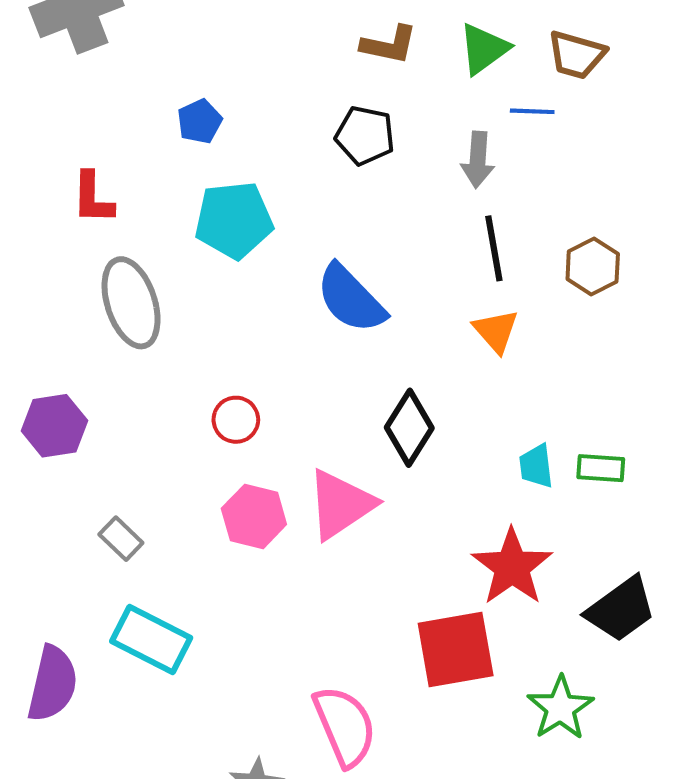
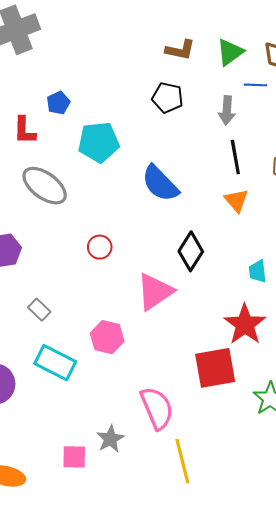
blue pentagon: (200, 121) -> (58, 103), moved
gray ellipse: (131, 303) -> (45, 186), turned -36
pink hexagon: (254, 516) -> (107, 337), moved

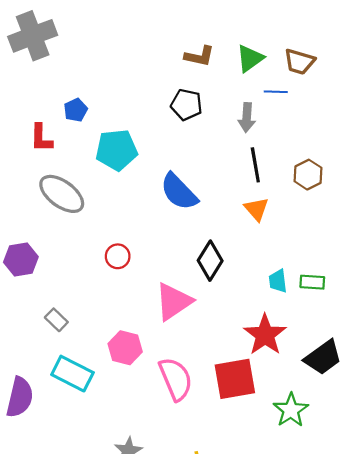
pink semicircle: (157, 408) -> (176, 379), moved

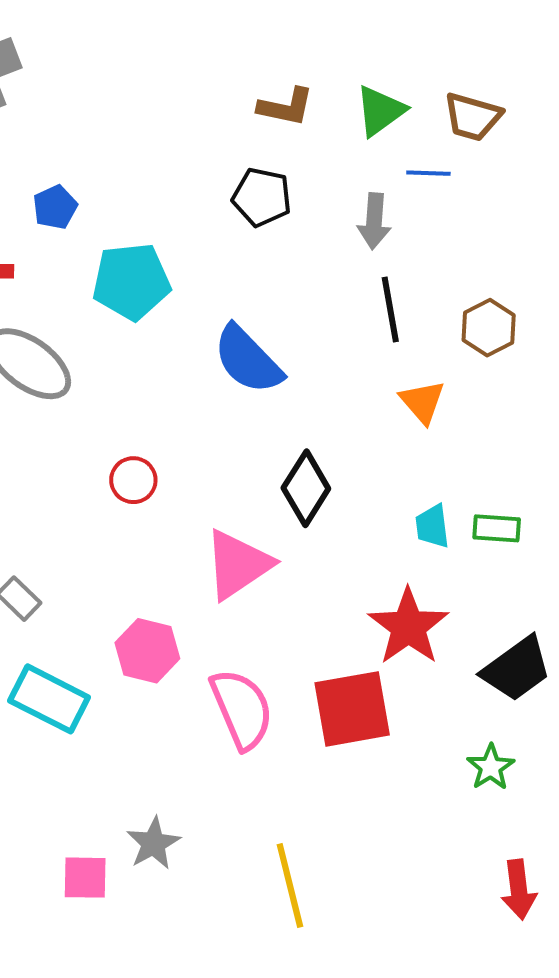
orange triangle: (256, 209) -> (422, 402), moved
green star: (291, 410) -> (491, 767), moved, size x0.7

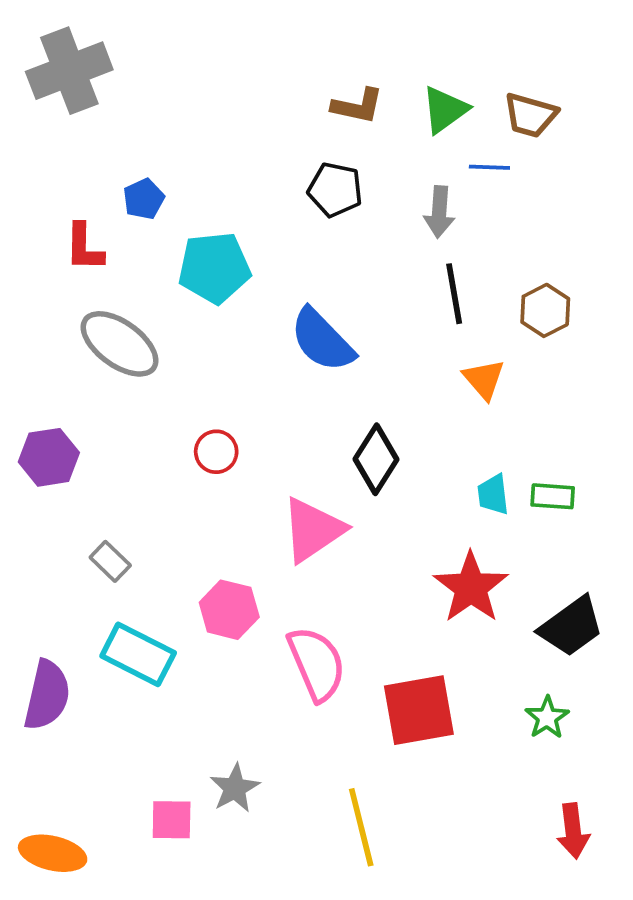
red square: (352, 709) -> (419, 710), moved

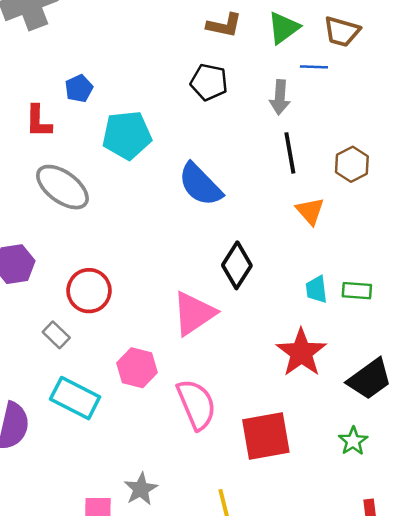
red circle: (216, 452) -> (89, 291), moved, size x1.5

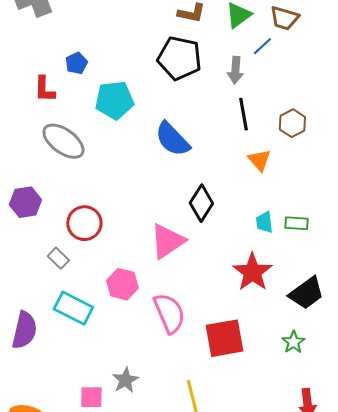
blue line: (314, 67) -> (262, 46), turned -45
black pentagon: (209, 82) -> (179, 58), size x1.5

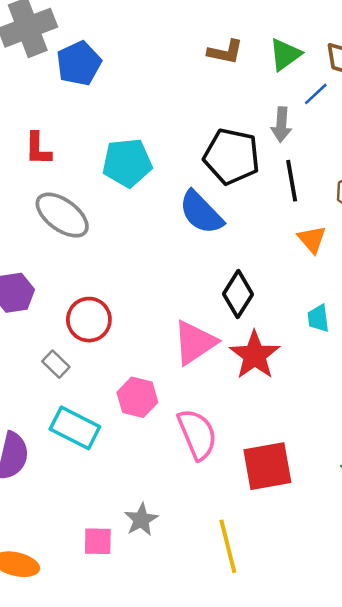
black pentagon: (179, 58) -> (232, 156), moved
blue pentagon: (76, 63) -> (79, 63), moved, size x1.6
red star: (252, 272) -> (255, 355), moved

